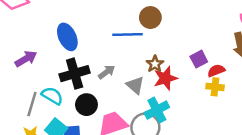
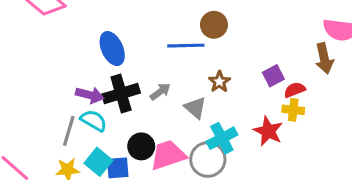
purple arrow: (26, 59) -> (90, 95), moved, turned 45
red star: (165, 78) -> (268, 131), moved, turned -30
black circle: (86, 105) -> (141, 146), moved

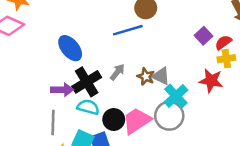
brown star: (219, 82) -> (146, 77), moved
gray triangle: (195, 108) -> (161, 76), moved
cyan semicircle: (94, 121) -> (88, 107), moved

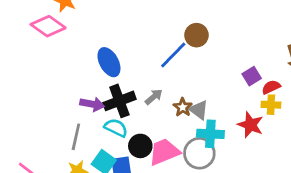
blue line: (128, 30) -> (173, 55), turned -40
cyan cross: (176, 96) -> (210, 134), turned 35

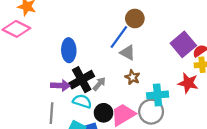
blue ellipse: (109, 62) -> (69, 50), turned 35
purple square: (252, 76) -> (183, 44), size x1.6
gray arrow: (154, 97) -> (99, 84), moved
gray triangle: (199, 110) -> (127, 53), moved

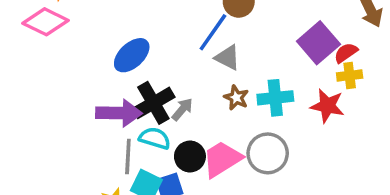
blue ellipse: (69, 50) -> (132, 55), turned 50
purple arrow: (60, 85) -> (119, 113), size x1.4
cyan cross: (158, 95) -> (275, 98), moved
gray line: (52, 113) -> (128, 157), moved

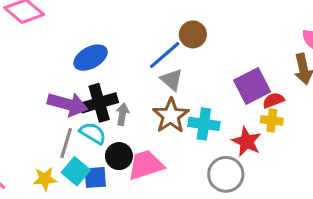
brown star: (236, 98) -> (171, 116), size x1.6
gray arrow: (182, 109) -> (122, 114), turned -45
gray circle: (268, 153) -> (226, 174), moved

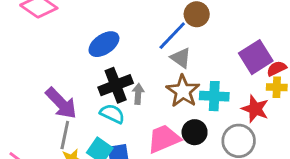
purple arrow: (68, 104) -> (61, 103), moved, turned 36
gray line: (66, 143) -> (65, 135), moved
black circle: (119, 156) -> (195, 132), moved

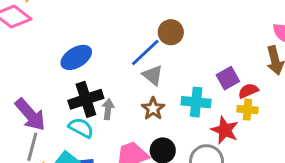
purple square: (256, 57) -> (228, 78), size x0.7
brown star: (183, 91) -> (153, 109), size x0.7
cyan cross: (214, 96) -> (196, 102), moved

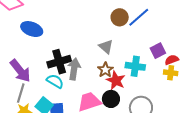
blue line: (145, 52) -> (139, 17), moved
blue ellipse: (76, 57) -> (32, 29), moved, turned 50
gray arrow: (108, 109) -> (74, 69), size x1.5
red star: (225, 130) -> (116, 80), moved

